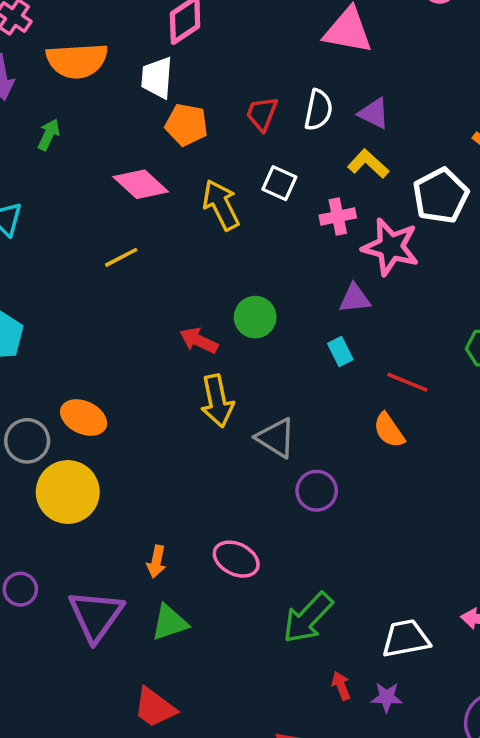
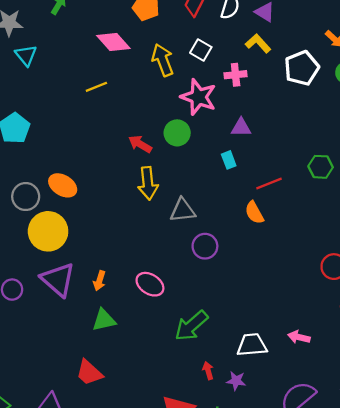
pink star: (391, 247) -> (198, 97), moved
red line: (407, 382) -> (269, 183), turned -50
gray triangle: (276, 438) -> (183, 210), turned -44
purple triangle: (96, 616) -> (58, 280), moved, turned -30

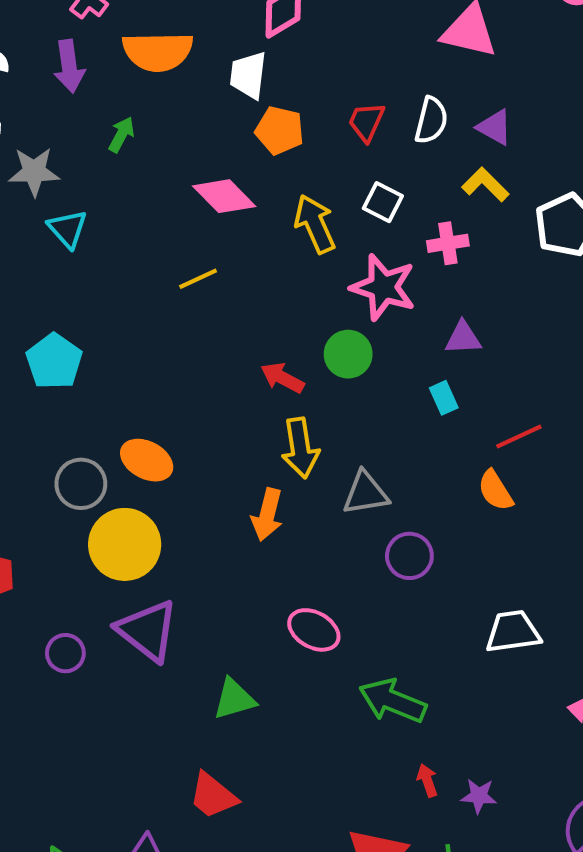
orange arrow: (100, 281) -> (267, 515), moved, size x1.4
green arrow: (191, 326) -> (393, 701), turned 66
white trapezoid: (252, 345) -> (513, 632), moved

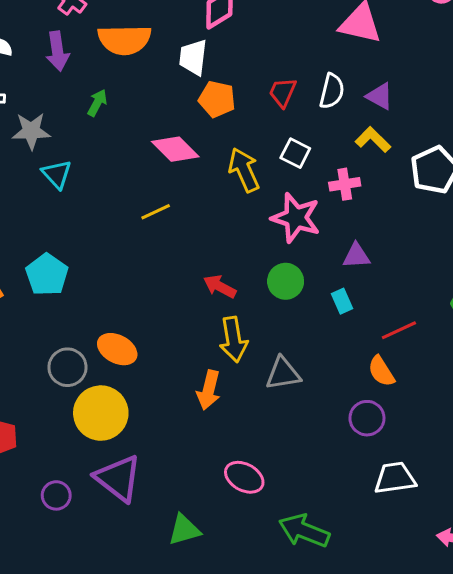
green circle: (348, 354) -> (286, 281), moved
purple circle: (409, 556) -> (367, 418), moved

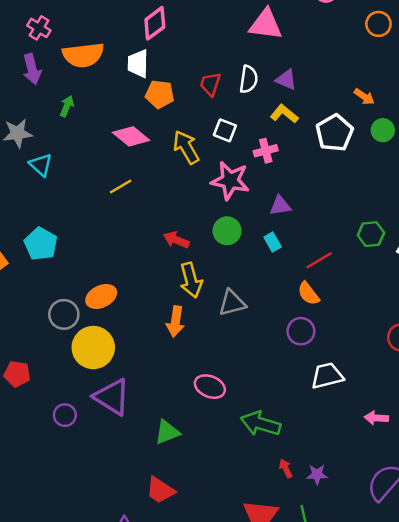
orange ellipse: (117, 349) -> (101, 296), turned -48

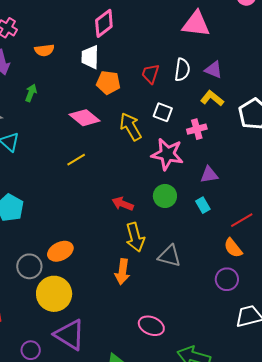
orange semicircle: (83, 55) -> (44, 50), size x0.6
gray triangle: (232, 303) -> (170, 256), turned 30

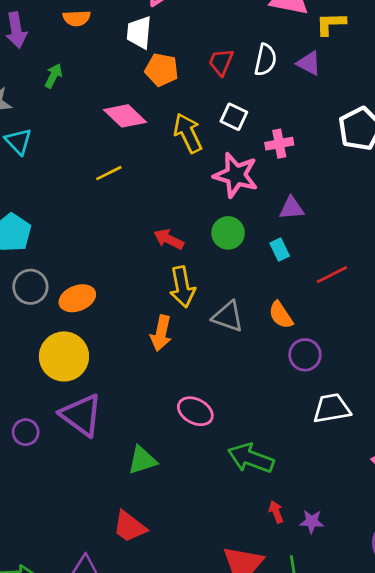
yellow L-shape: (212, 98) -> (331, 24), moved, turned -45
orange semicircle: (233, 248) -> (281, 315), moved
gray circle: (29, 266) -> (30, 287), moved

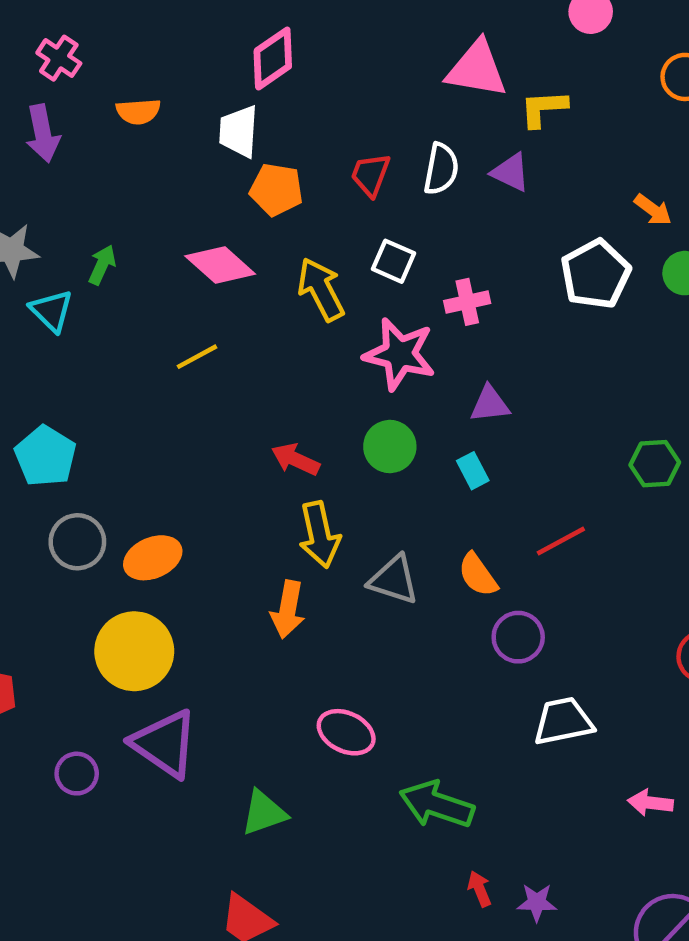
green arrow: (53, 76) -> (102, 265), moved
red line: (332, 275) -> (561, 541), moved

